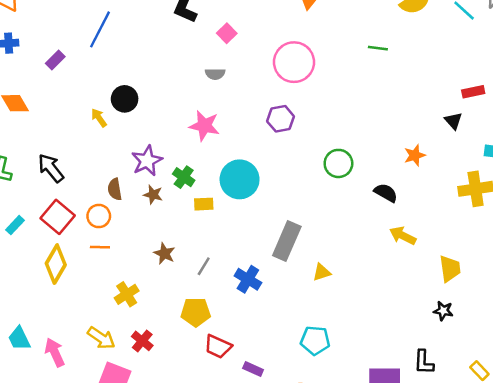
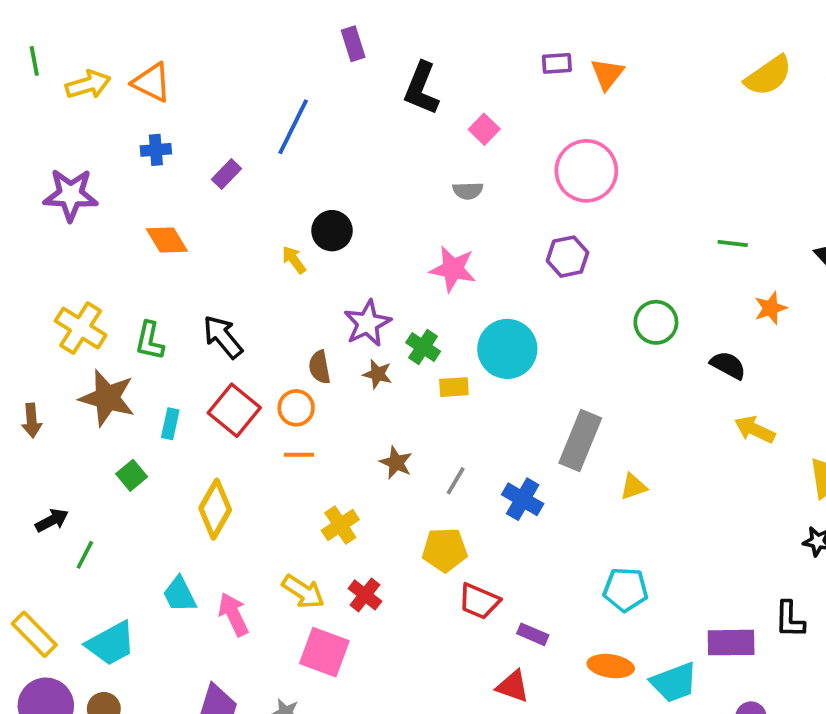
green line: (378, 48) -> (733, 244), moved
cyan rectangle: (15, 225) -> (170, 424), turned -30
yellow diamond: (56, 264) -> (215, 509), moved

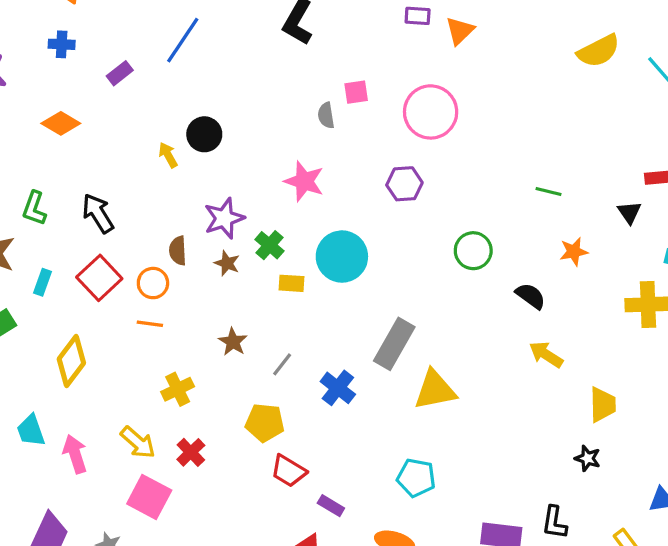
pink square: (484, 129) -> (356, 92), moved, turned 30
gray semicircle: (468, 191) -> (326, 115), turned 75
orange diamond: (167, 240) -> (61, 123), turned -36
yellow triangle: (633, 487) -> (435, 390), size x1.8

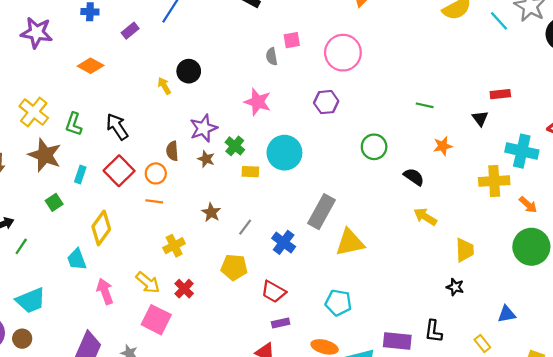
cyan trapezoid: (31, 431) -> (77, 259), moved
red trapezoid: (289, 471) -> (274, 292), moved
purple rectangle: (331, 506) -> (281, 323), turned -42

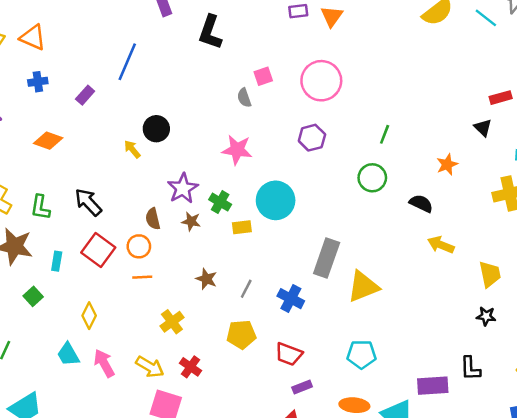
green line: (425, 105) -> (385, 134), moved, turned -72
yellow diamond: (101, 228) -> (89, 316), size x0.7
pink arrow: (105, 291) -> (104, 363), moved

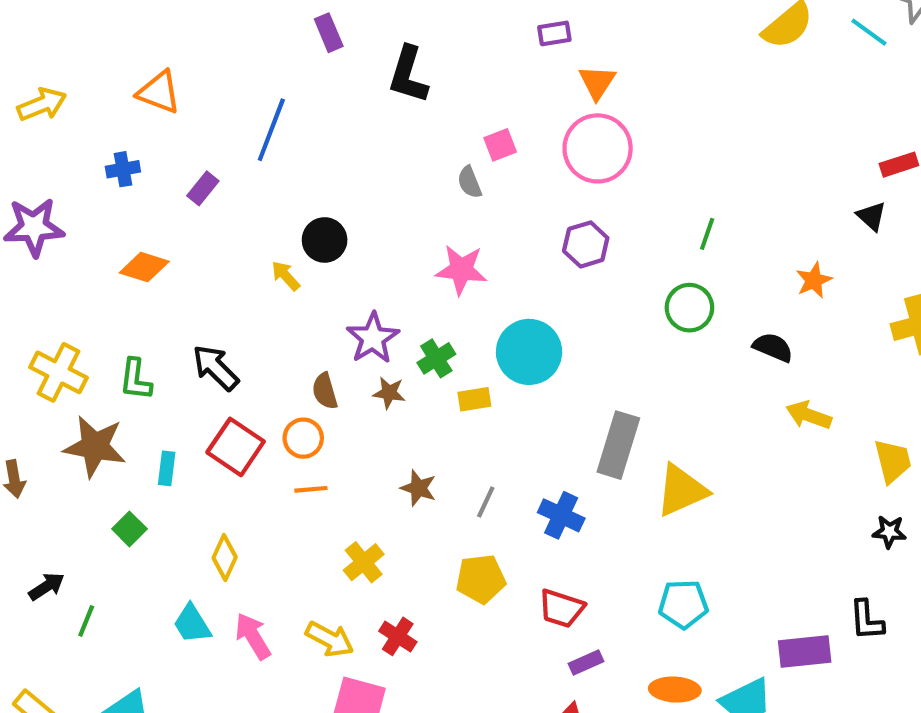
orange triangle: (332, 16) -> (597, 82), moved
orange triangle: (33, 37) -> (159, 92), moved
green cross: (220, 202) -> (436, 358), turned 30

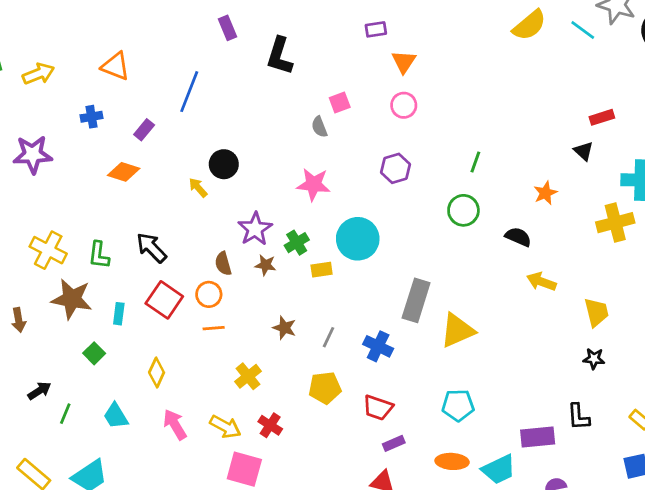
pink circle: (598, 148) -> (404, 105), size x0.6
orange diamond: (144, 267) -> (124, 172), moved
cyan trapezoid: (192, 624) -> (116, 416), moved

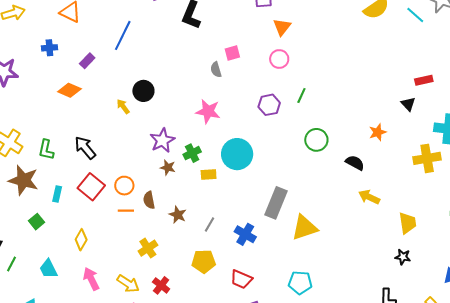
green line: (475, 162) -> (301, 96), moved
brown semicircle: (223, 264) -> (149, 200), moved

